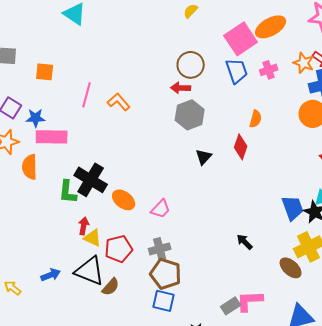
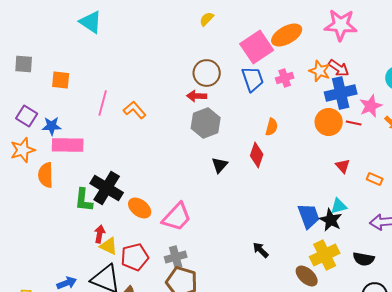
pink trapezoid: (161, 209) -> (177, 217), size x1.5

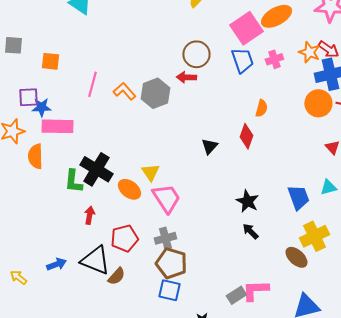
purple square: (27, 116) -> (28, 97), moved, turned -35
gray hexagon: (206, 123) -> (155, 93), moved
pink trapezoid: (177, 217) -> (166, 198), turned -76
black star: (331, 220) -> (247, 201), moved
yellow triangle: (109, 246) -> (150, 172), moved, turned 30

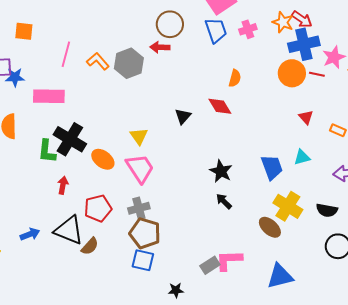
pink rectangle: (57, 126) -> (49, 96), moved
red diamond: (246, 136) -> (220, 106), turned -50
yellow triangle: (150, 172) -> (139, 136), moved
yellow cross: (314, 236) -> (288, 206), turned -32

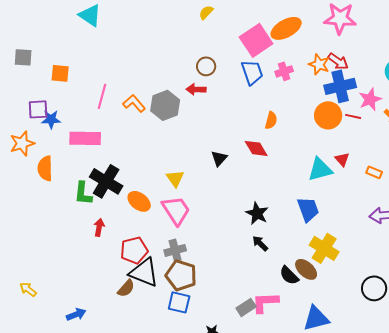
brown circle: (170, 24) -> (206, 66), size x0.7
cyan triangle: (302, 157) -> (320, 169), moved, size x1.5
black semicircle: (327, 210) -> (289, 275), moved, turned 35
black triangle: (69, 230) -> (144, 272), moved
blue arrow: (30, 234) -> (76, 314), moved

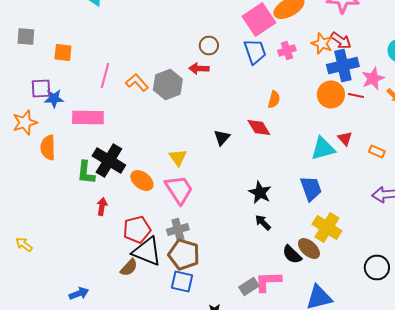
yellow arrow: (28, 289) -> (24, 244), moved

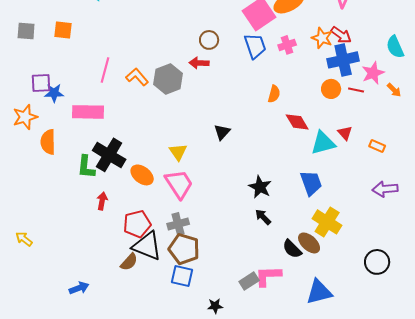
orange square: (63, 52) -> (63, 30), moved
orange circle: (331, 94) -> (331, 89), size x0.7
red diamond: (259, 128) -> (297, 122), moved

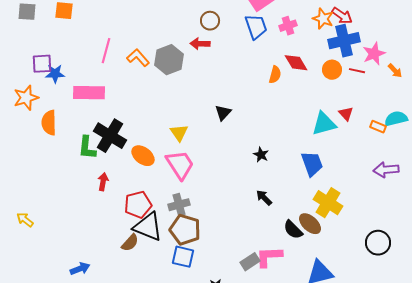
cyan semicircle: (395, 47) -> (396, 119), moved, turned 100
red diamond: (297, 122) -> (296, 63), moved
black star: (260, 187) -> (261, 155), moved, size x0.7

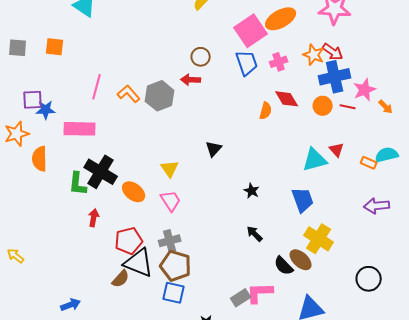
pink trapezoid: (180, 165) -> (171, 201), size x0.7

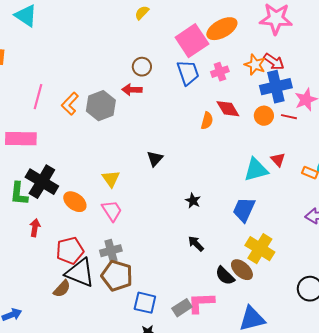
orange L-shape: (129, 94) -> (70, 104), turned -95
blue trapezoid: (303, 200) -> (244, 210), turned -136
blue square: (174, 293) -> (145, 303), moved

